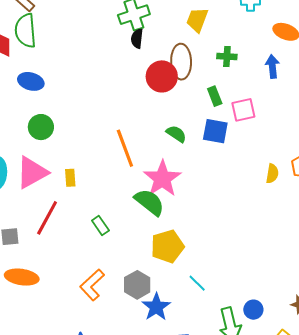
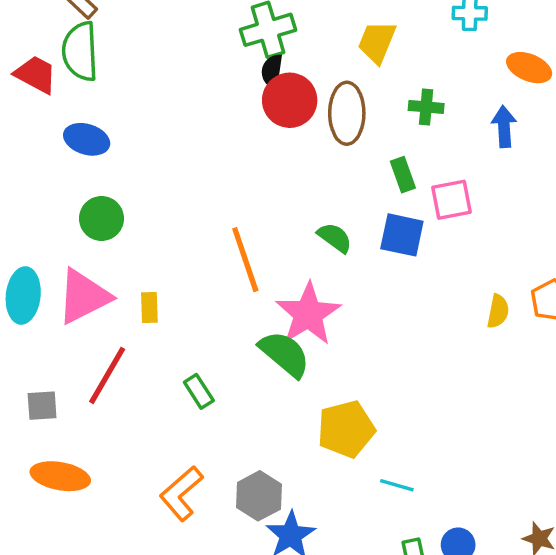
red circle: (162, 76) -> (290, 100), moved
yellow pentagon: (167, 246) -> (346, 429), moved
cyan line: (197, 283) -> (397, 485), moved, turned -30

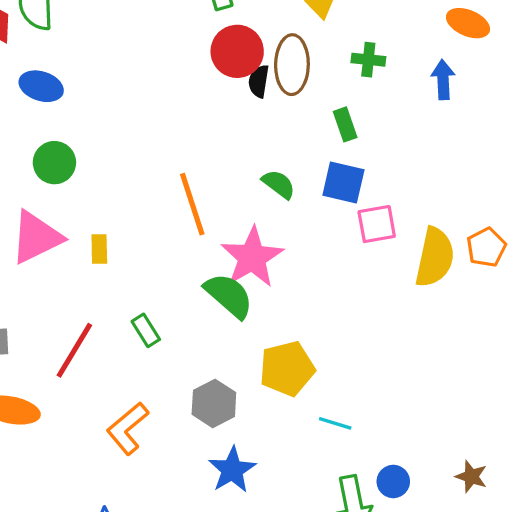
black semicircle: (272, 71) -> (259, 81), moved
pink square: (452, 200) -> (377, 224), moved
yellow semicircle: (498, 311) -> (435, 257), size x1.8
red line: (107, 375) -> (74, 350), moved
gray hexagon: (259, 496) -> (214, 403), moved

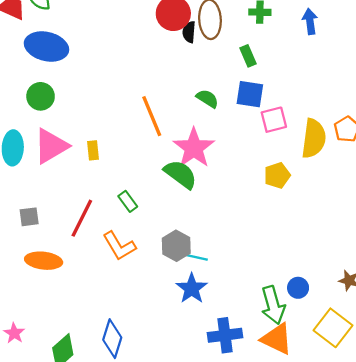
blue ellipse: (41, 86) -> (46, 47), size x1.5
green circle: (54, 163) -> (41, 96), moved
yellow pentagon: (287, 369) -> (277, 175), moved, size x0.7
cyan line: (335, 423) -> (197, 257), moved
orange L-shape: (128, 428) -> (119, 246), moved, turned -76

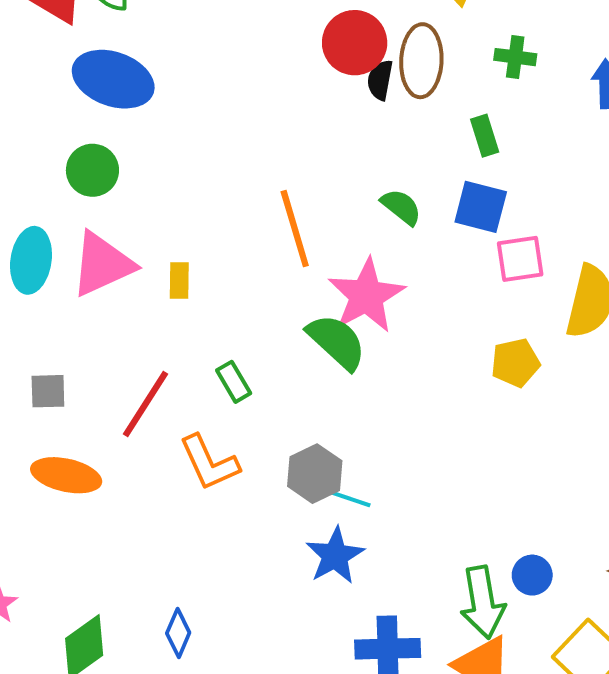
blue diamond: (112, 339) -> (178, 633), size x0.7

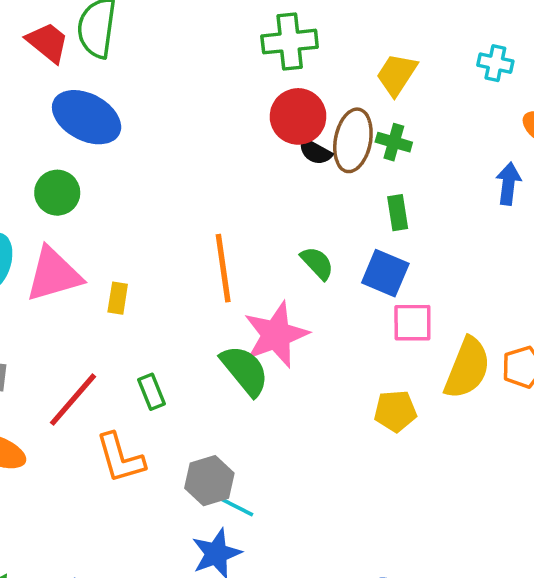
green cross: (515, 57) -> (394, 142), moved
black semicircle: (380, 80) -> (315, 152), turned -80

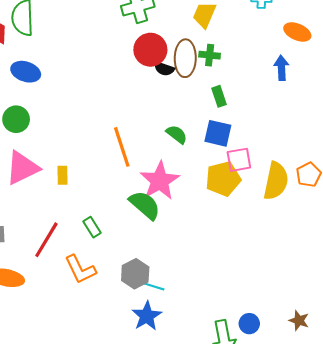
blue ellipse: (87, 117) -> (26, 72), size x0.7
yellow pentagon: (395, 411) -> (223, 179), moved, size x1.4

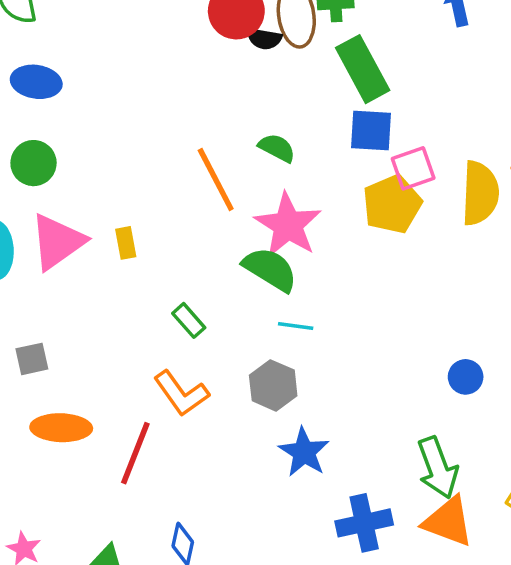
green rectangle: (219, 96) -> (363, 69), size x1.8
green semicircle: (177, 134) -> (277, 148), moved
red line: (46, 240) -> (135, 453), moved
cyan line: (154, 286) -> (296, 326), moved
blue circle: (249, 324) -> (466, 377), moved

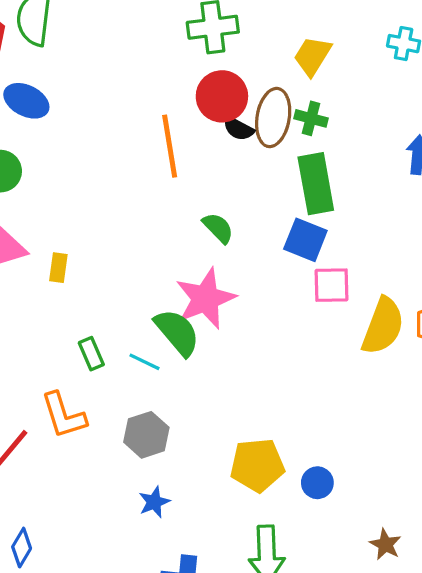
orange line: (216, 180) -> (170, 146), moved
yellow pentagon: (392, 204) -> (257, 465), moved
cyan line: (296, 326) -> (145, 362), moved
blue star: (304, 452) -> (154, 502), size x0.7

